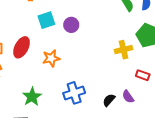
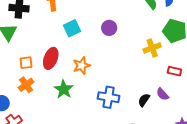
purple circle: (71, 25) -> (109, 28), moved
blue cross: (74, 93) -> (109, 97), turned 35
green star: (32, 97) -> (64, 89), moved

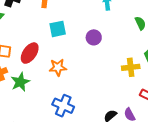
green star: (64, 89) -> (20, 82), moved
blue cross: (109, 97) -> (63, 106), moved

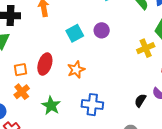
cyan square: (58, 29) -> (75, 33), moved
green star: (20, 82) -> (51, 106), moved

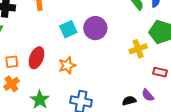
purple circle: (102, 30) -> (95, 28), size x1.5
black semicircle: (140, 100) -> (129, 101), turned 40

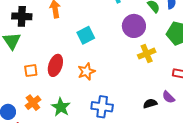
purple circle: (95, 28) -> (134, 26), moved
yellow cross: (138, 49) -> (147, 54), moved
orange cross: (11, 84) -> (33, 103), moved

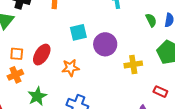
purple circle: (134, 26) -> (105, 44), moved
orange cross: (33, 103) -> (15, 75), moved

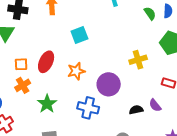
purple circle: (105, 44) -> (109, 84), moved

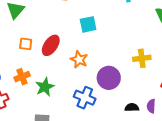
orange star: (76, 71) -> (79, 59), turned 30
orange cross: (23, 85) -> (22, 77), moved
purple semicircle: (155, 105) -> (151, 106), turned 32

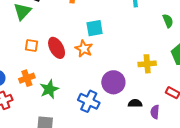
red ellipse: (51, 45) -> (57, 48), turned -65
orange star: (79, 59) -> (84, 49), moved
black semicircle: (132, 107) -> (135, 103), moved

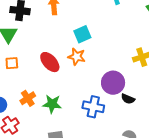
orange square: (32, 45) -> (12, 63), moved
green star: (49, 89) -> (52, 104), turned -30
black semicircle: (135, 103) -> (128, 99), moved, turned -144

